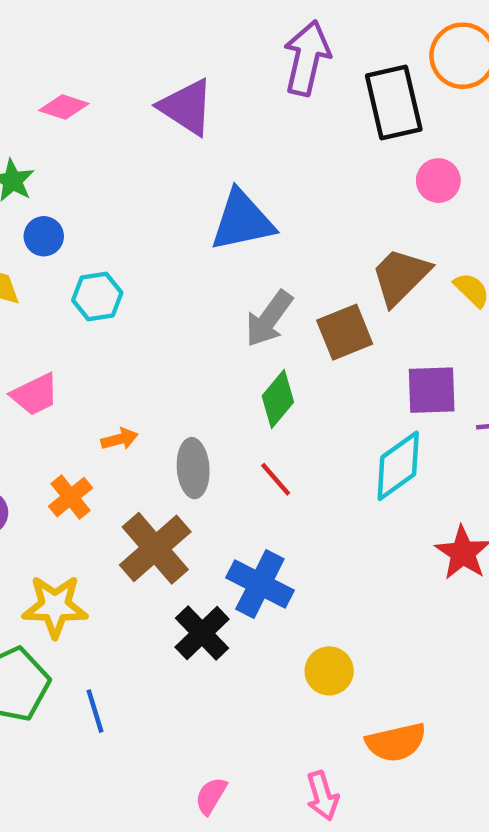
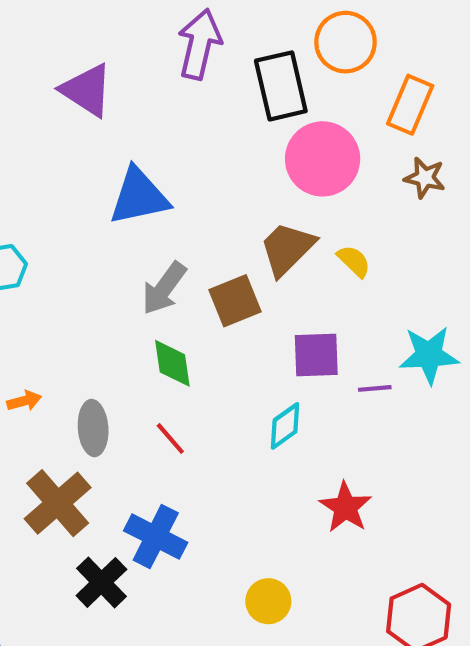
pink circle: (438, 181) -> (323, 159), size x1.8
green diamond: (278, 399) -> (172, 363), turned -48
cyan diamond: (398, 466) -> (285, 426), size x0.7
yellow circle: (329, 671) -> (268, 601), moved

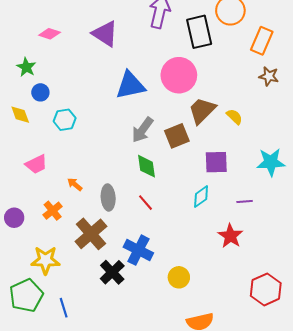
pink circle: (323, 159) -> (179, 75), moved
purple line: (375, 388) -> (245, 202), moved
orange arrow: (24, 401) -> (75, 184), turned -126
yellow circle: (268, 601) -> (179, 277), moved

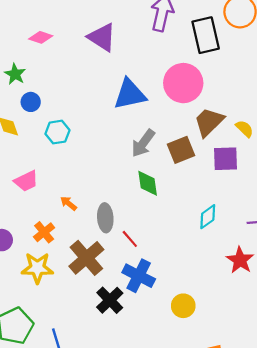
purple square: (216, 162) -> (226, 159), moved
red line: (146, 203) -> (130, 239), moved
yellow star: (45, 260) -> (37, 268), moved

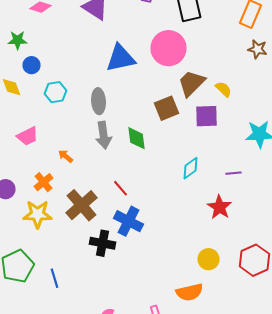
green star: (15, 74) -> (18, 40), turned -30
gray arrow: (143, 143) -> (104, 135), moved, turned -44
gray ellipse: (105, 218) -> (98, 101), moved
black cross: (110, 300) -> (102, 243), turned -35
yellow circle: (183, 306) -> (208, 259), moved

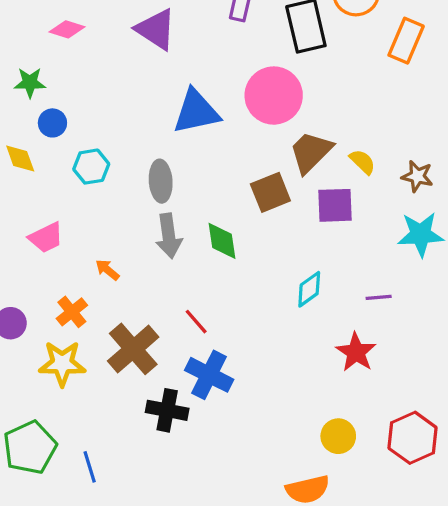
brown star: (258, 49) -> (417, 176), moved

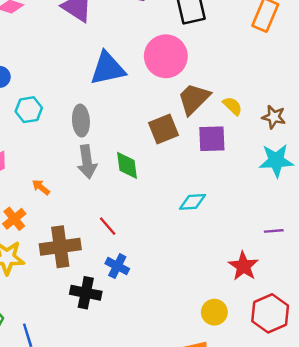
cyan diamond: (309, 289) -> (192, 202), turned 32
purple line: (379, 297) -> (274, 231), moved
brown cross: (133, 349) -> (60, 247), turned 33
red star: (356, 352) -> (243, 266), moved
blue cross: (209, 375) -> (117, 266), size x0.7

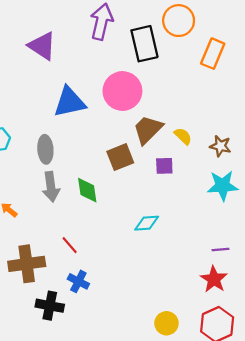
purple square: (212, 139) -> (164, 166), size x0.7
red star: (243, 266) -> (214, 279), moved

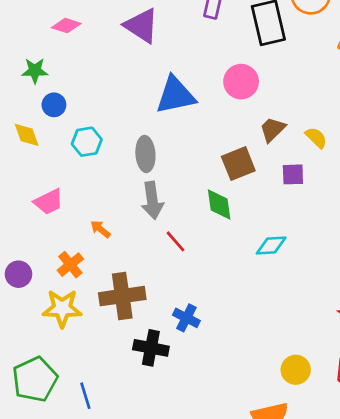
pink circle: (122, 91) -> (241, 82), size x0.7
brown trapezoid: (148, 130) -> (272, 129), size x0.7
green diamond: (87, 190) -> (219, 205), moved
red line: (70, 245) -> (176, 241), moved

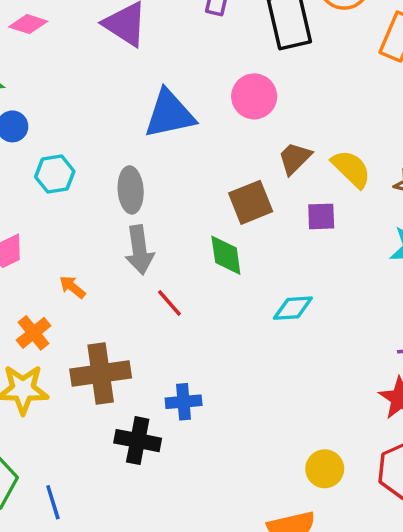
yellow semicircle: (316, 138) -> (351, 169), size x1.4
blue cross: (186, 318) -> (184, 402), turned -32

